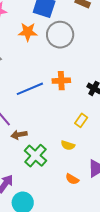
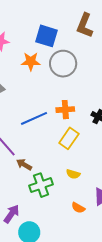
yellow rectangle: (81, 120) -> (69, 138), moved, size x1.5
brown arrow: (19, 135) -> (24, 164), turned 42
green cross: (35, 156) -> (41, 185), turned 30

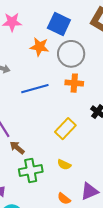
orange cross: (65, 110) -> (74, 83), moved
blue line: (34, 118) -> (35, 89), moved

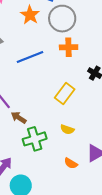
orange star: (39, 47) -> (30, 15), turned 30

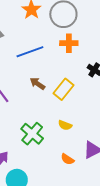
brown arrow: (19, 118) -> (37, 84), moved
green cross: (35, 139) -> (32, 134), turned -35

